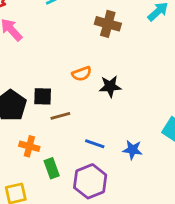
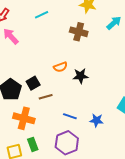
black square: (43, 96) -> (33, 83), turned -32
orange cross: (29, 146) -> (24, 118), size x1.5
green rectangle: (52, 168) -> (33, 144), moved

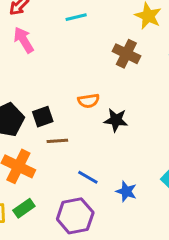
green rectangle: (33, 144) -> (24, 208), turned 64

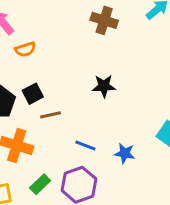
orange semicircle: (89, 101) -> (25, 49), moved
green rectangle: (24, 208) -> (40, 184), moved

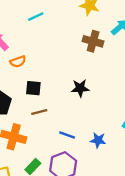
brown cross: (104, 20) -> (93, 41), moved
black square: (33, 94) -> (33, 88), moved, turned 35

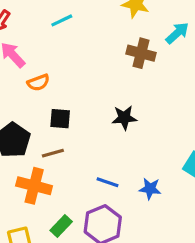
brown line: (39, 112) -> (53, 153), moved

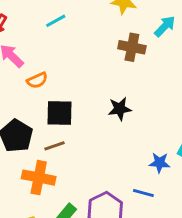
black square: (60, 119) -> (60, 113), size x1.4
blue line: (108, 182) -> (143, 193), moved
blue star: (150, 189) -> (159, 163), moved

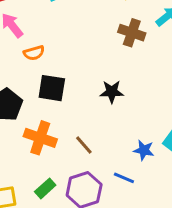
brown line: (55, 146) -> (84, 145), moved, turned 60
orange cross: (39, 178) -> (40, 138), moved

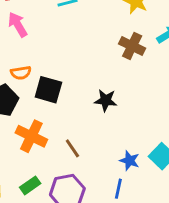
orange semicircle: (34, 53) -> (21, 73), moved
blue line: (124, 178) -> (118, 189), moved, turned 72

